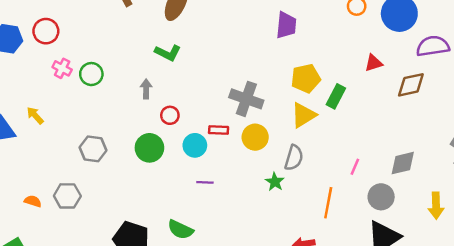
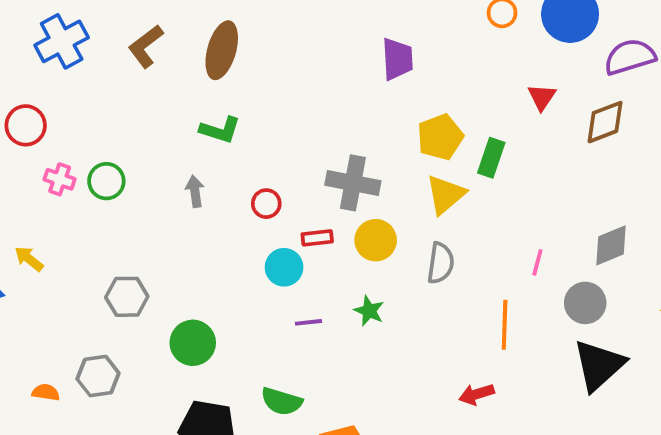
red triangle: (374, 63) -> (542, 97), turned -30
red circle: (170, 115) -> (266, 204), moved
green circle: (149, 148) -> (193, 343), moved
green star: (275, 182) -> (369, 311), moved

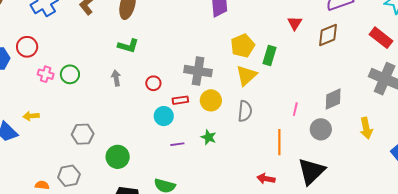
yellow arrow: (29, 259) -> (31, 116), turned -42
black triangle: (599, 365) -> (311, 171), moved
red arrow: (477, 394) -> (266, 179), turned 30

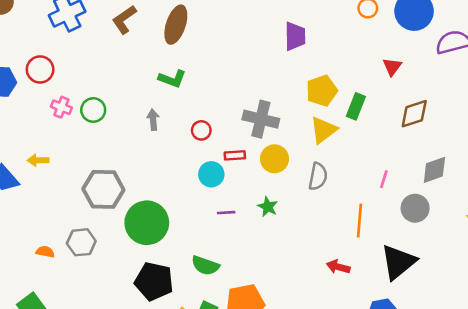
brown diamond: (328, 35) -> (414, 114), moved
gray hexagon: (83, 134) -> (103, 189), size x1.4
green circle: (118, 157) -> (147, 223), size x1.4

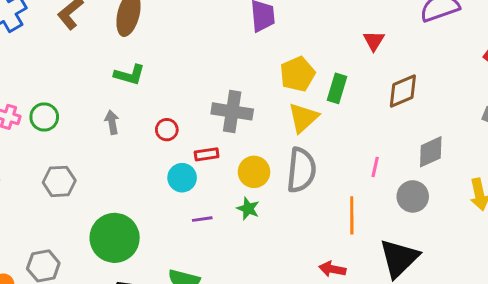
yellow circle: (274, 159) -> (254, 172), moved
gray semicircle: (318, 176) -> (301, 170), size x1.4
gray hexagon: (103, 189) -> (59, 181), moved, size x0.7

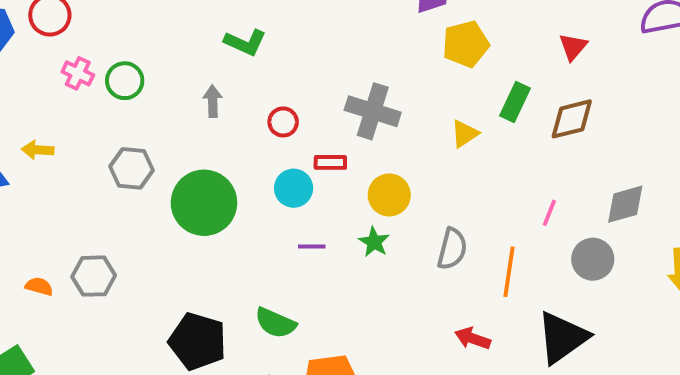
yellow pentagon: (297, 74) -> (466, 44), moved
brown diamond: (403, 91) -> (572, 119), moved
yellow triangle: (303, 118) -> (465, 134), size x0.7
gray semicircle: (301, 170) -> (452, 249), moved, size x0.7
green circle: (115, 238) -> (204, 203), moved

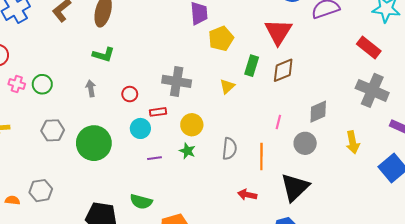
red triangle: (573, 47) -> (278, 32), size x1.8

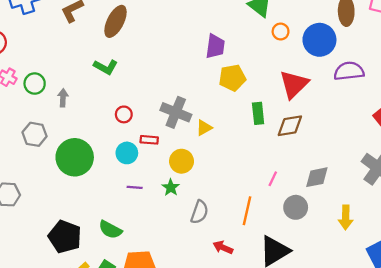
green rectangle: (252, 66) -> (258, 113), turned -36
yellow triangle: (227, 86) -> (204, 128), moved
gray arrow: (91, 88) -> (63, 98), moved
gray semicircle: (229, 149) -> (199, 212), moved

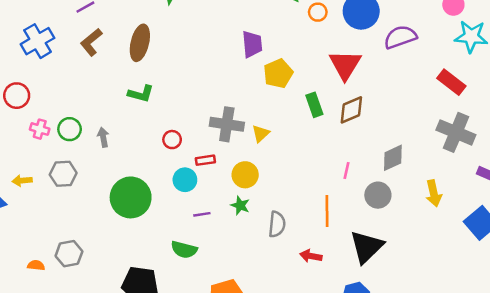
gray hexagon: (35, 134) -> (63, 174), moved
green semicircle: (110, 230) -> (184, 250), moved

